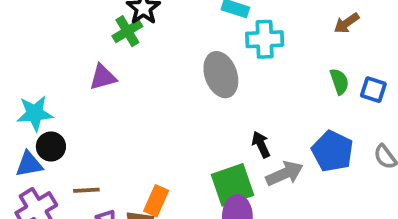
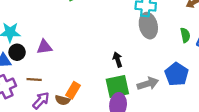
gray ellipse: (221, 75) -> (148, 26), moved
purple triangle: (103, 77) -> (44, 47), moved
black arrow: (261, 144) -> (118, 60), moved

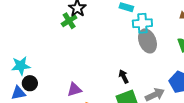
purple triangle: (44, 47) -> (74, 90), moved

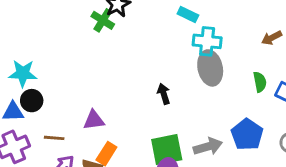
green cross: (69, 21) -> (103, 20), turned -35
black arrow: (124, 76) -> (164, 94), moved

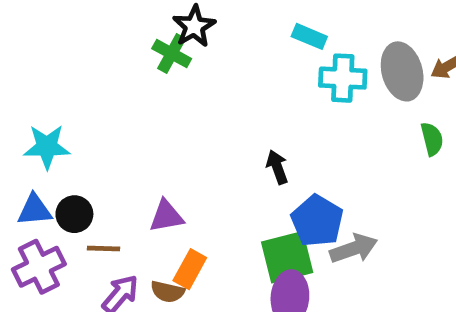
gray ellipse: (210, 68) -> (402, 71), moved
black circle: (32, 101) -> (74, 214), moved
blue pentagon: (247, 135) -> (317, 221), moved

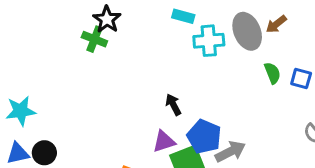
purple triangle: (166, 216) -> (164, 141), moved

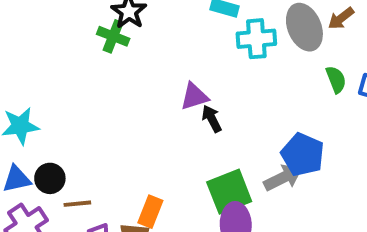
blue pentagon: (204, 137) -> (303, 155), moved
purple triangle: (164, 141) -> (194, 96), moved

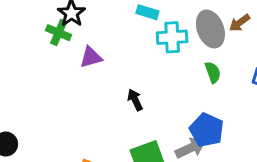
green semicircle: (336, 79) -> (213, 72), moved
purple triangle: (194, 96) -> (91, 57), moved

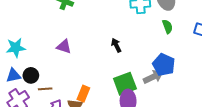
purple triangle: (91, 57) -> (64, 47), moved, turned 35

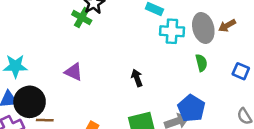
black circle: (31, 75) -> (30, 102), size x1.6

